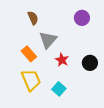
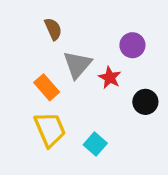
purple circle: (82, 18) -> (132, 45), moved
red star: (62, 60) -> (110, 78), moved

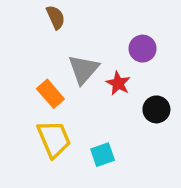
brown semicircle: (53, 29) -> (56, 17), moved
cyan square: (95, 144) -> (103, 155), turned 30

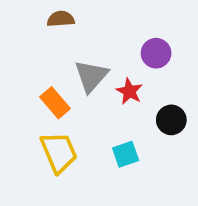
brown semicircle: (56, 17) -> (61, 19), turned -70
cyan square: (103, 155) -> (126, 154), moved

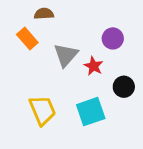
orange rectangle: (55, 103) -> (27, 38), moved
cyan square: (126, 154) -> (91, 112), size x1.5

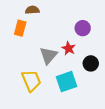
orange rectangle: (27, 38) -> (20, 28), turned 56
gray triangle: (66, 55) -> (48, 55), moved

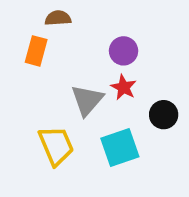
purple circle: (83, 28) -> (124, 51), moved

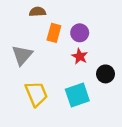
orange rectangle: (36, 51) -> (54, 33), moved
gray triangle: (87, 100) -> (22, 55), moved

